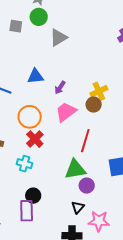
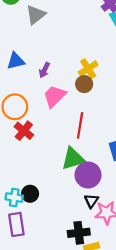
cyan cross: (25, 164) -> (14, 198), moved
purple circle: (87, 186) -> (88, 175), size x1.5
black triangle: (78, 207) -> (91, 201), moved
purple rectangle: (27, 211) -> (16, 224), moved

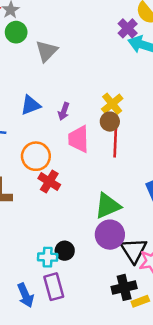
pink trapezoid: (54, 96) -> (79, 139), turned -40
red line: (80, 125) -> (115, 142), moved
purple circle: (88, 175) -> (110, 235), moved
black triangle: (91, 201) -> (134, 250), size x1.6

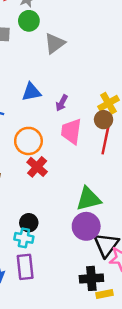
black circle: (65, 251) -> (29, 223), moved

